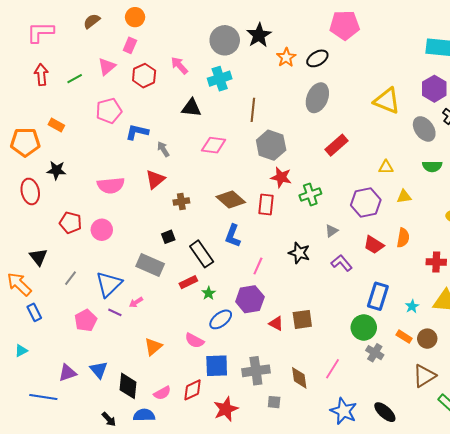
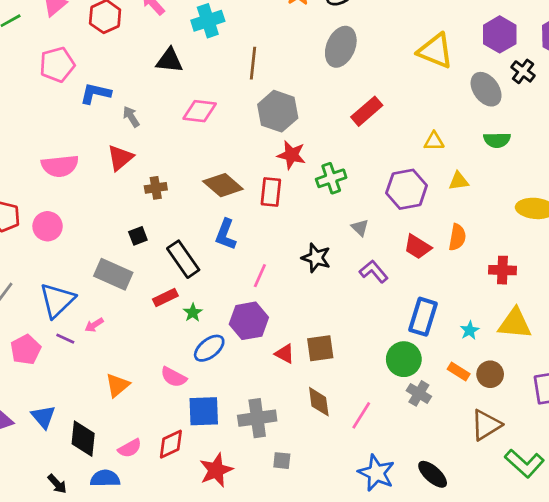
gray triangle: (332, 231) -> (360, 228), turned -40
brown diamond: (299, 378) -> (319, 402), moved

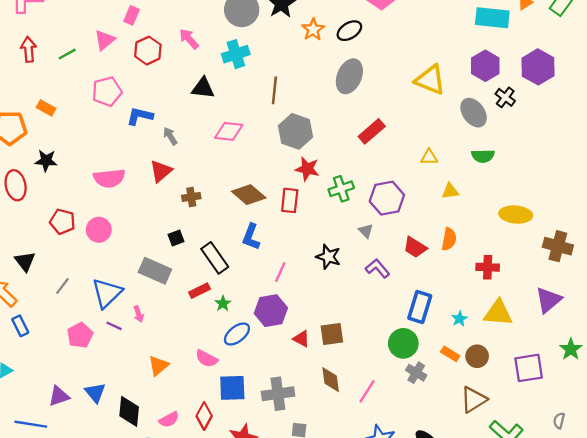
purple hexagon: (407, 189) -> (387, 198), moved
pink arrow: (94, 325) -> (139, 314), turned -77
red diamond: (171, 444) -> (204, 416), turned -36

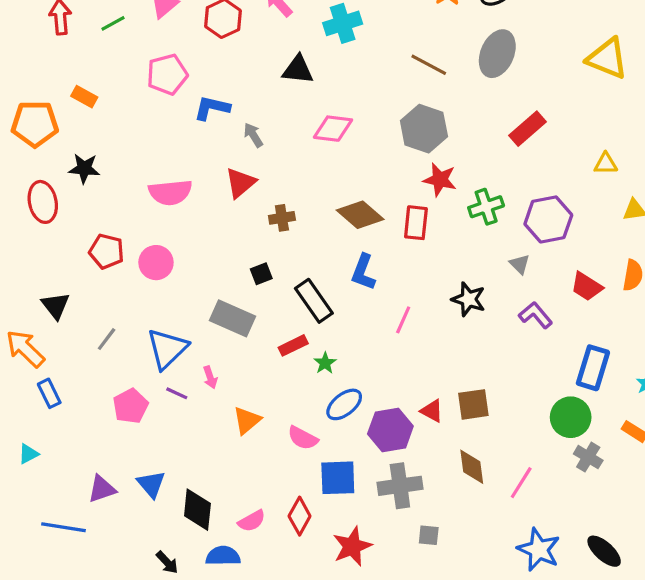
brown line: (274, 90) -> (429, 65), moved, turned -68
purple hexagon: (271, 311) -> (390, 430), moved
orange triangle: (158, 366) -> (247, 420), moved

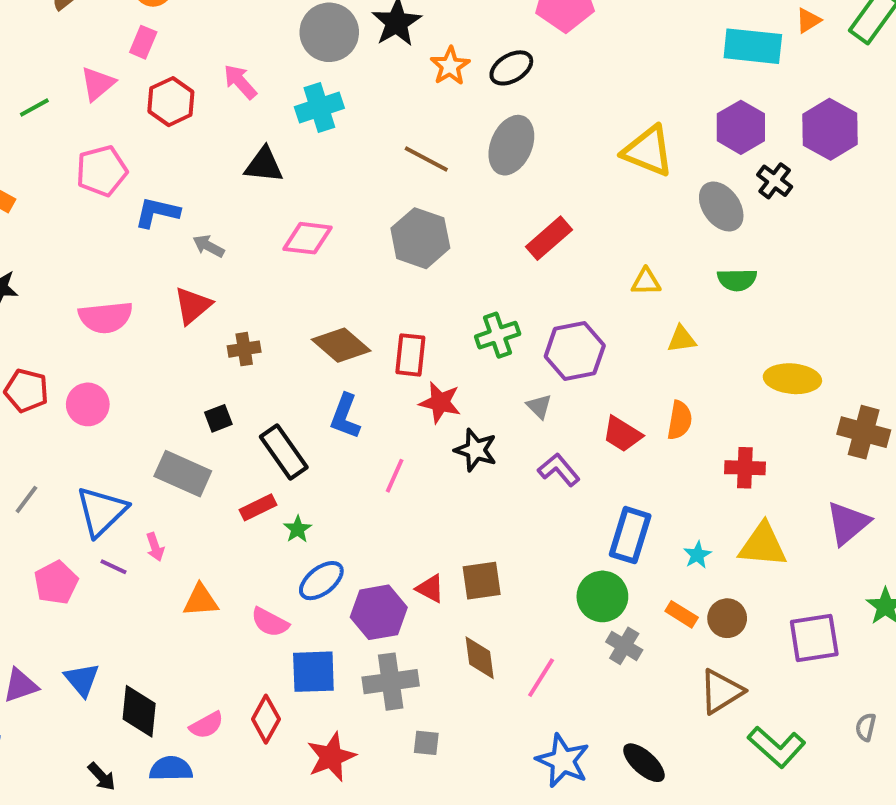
gray arrow: (253, 135) -> (209, 246), turned -30
red star: (440, 180) -> (440, 402), moved
orange triangle: (247, 420) -> (201, 600), turned 36

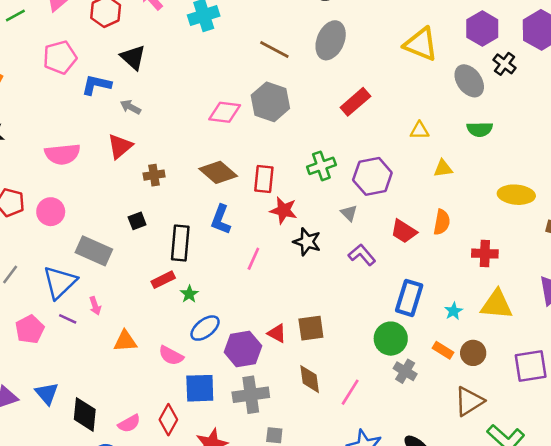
black triangle: (264, 165) -> (133, 57), moved, turned 36
pink diamond: (307, 238) -> (225, 112), moved
black rectangle: (284, 452) -> (180, 243), turned 40
gray rectangle: (183, 474) -> (94, 251), moved

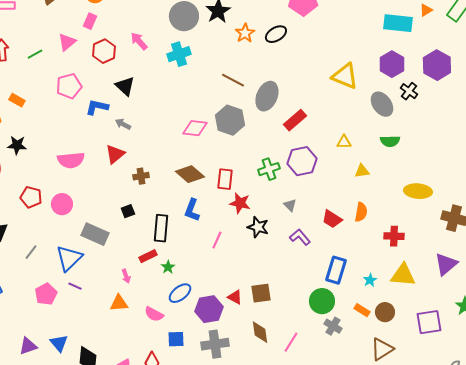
gray ellipse: (331, 40) -> (267, 96), moved
purple hexagon: (372, 176) -> (302, 161), moved
pink arrow: (95, 306) -> (126, 276), moved
blue square: (200, 388) -> (176, 339), size x0.7

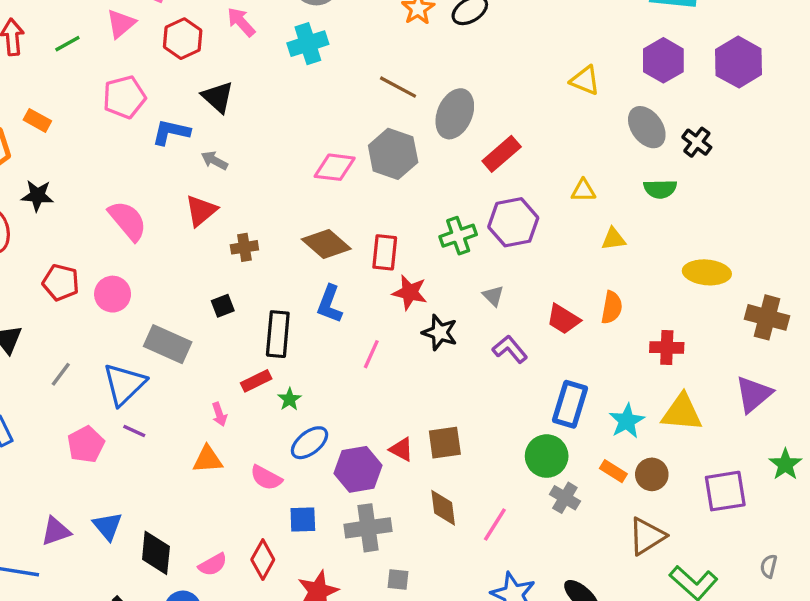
yellow triangle: (345, 76) -> (585, 80), size x0.7
black cross: (409, 91) -> (697, 142), moved
pink semicircle: (71, 160) -> (128, 221), turned -124
cyan star: (370, 280) -> (627, 421), size x1.5

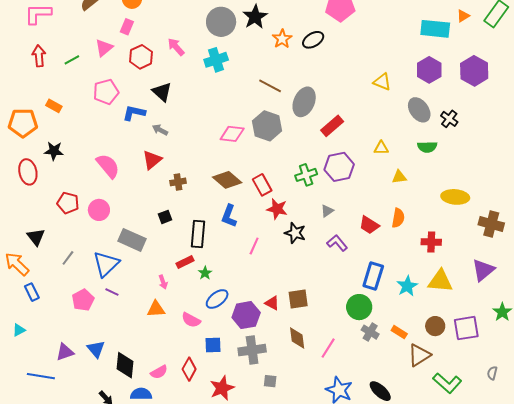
red rectangle: (385, 252) -> (262, 185), turned -35
gray triangle: (493, 296) -> (327, 211), turned 40
orange rectangle: (613, 471) -> (399, 332), moved
brown circle: (652, 474) -> (435, 326), moved

